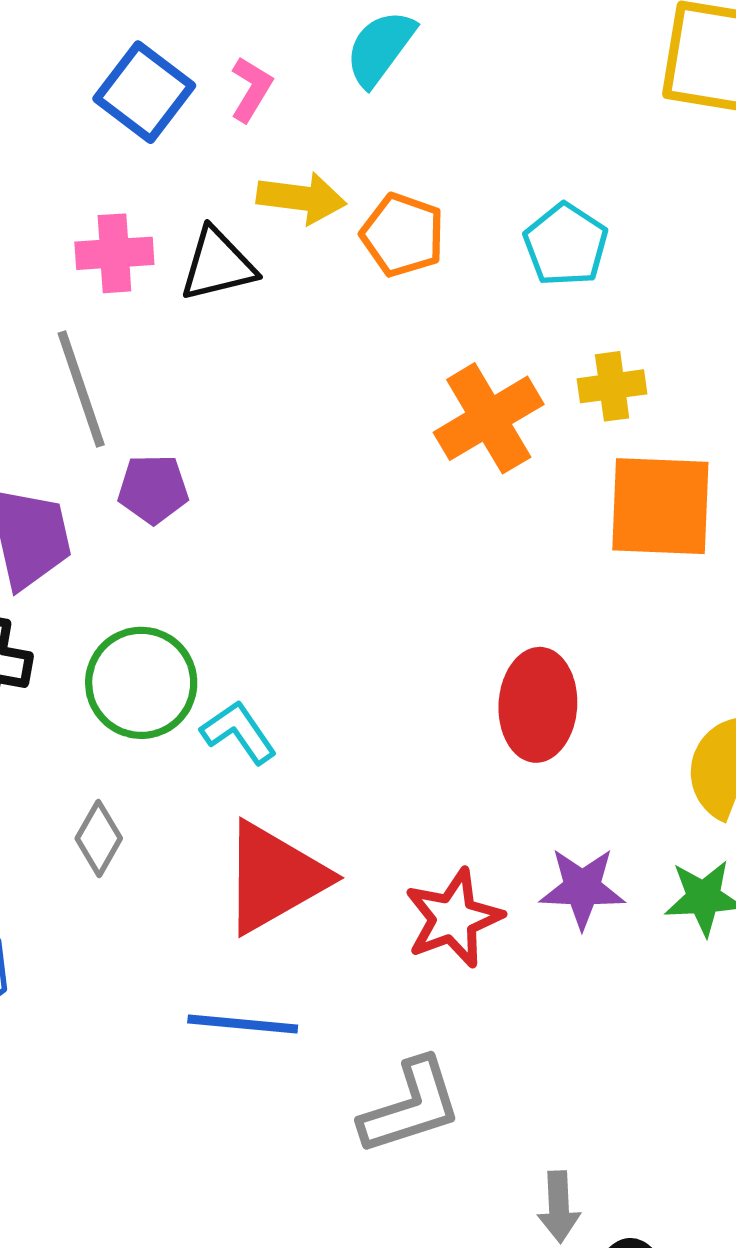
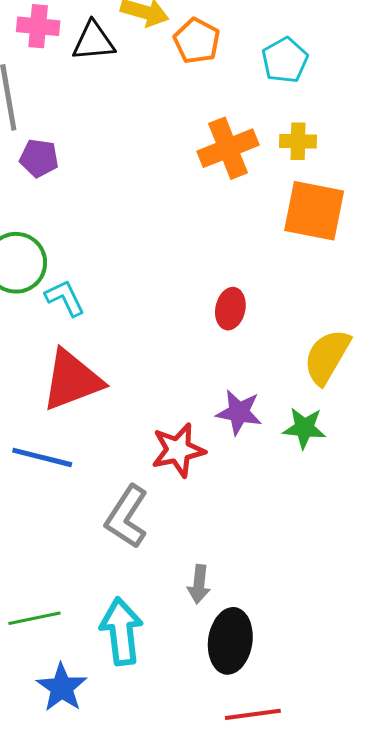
red ellipse: (538, 705) -> (230, 309), size x0.7
red star: (453, 918) -> (178, 450), moved
gray L-shape: (411, 1106) -> (127, 517), turned 132

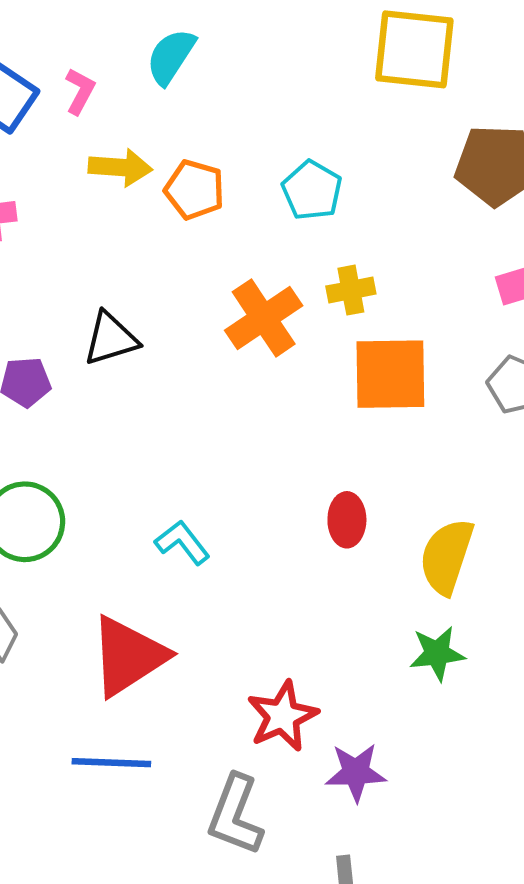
black triangle: (93, 41) -> (111, 339), moved
cyan L-shape: (65, 298) -> (182, 542), moved
red ellipse: (230, 309) -> (347, 520), moved
purple star: (239, 412) -> (356, 772), moved

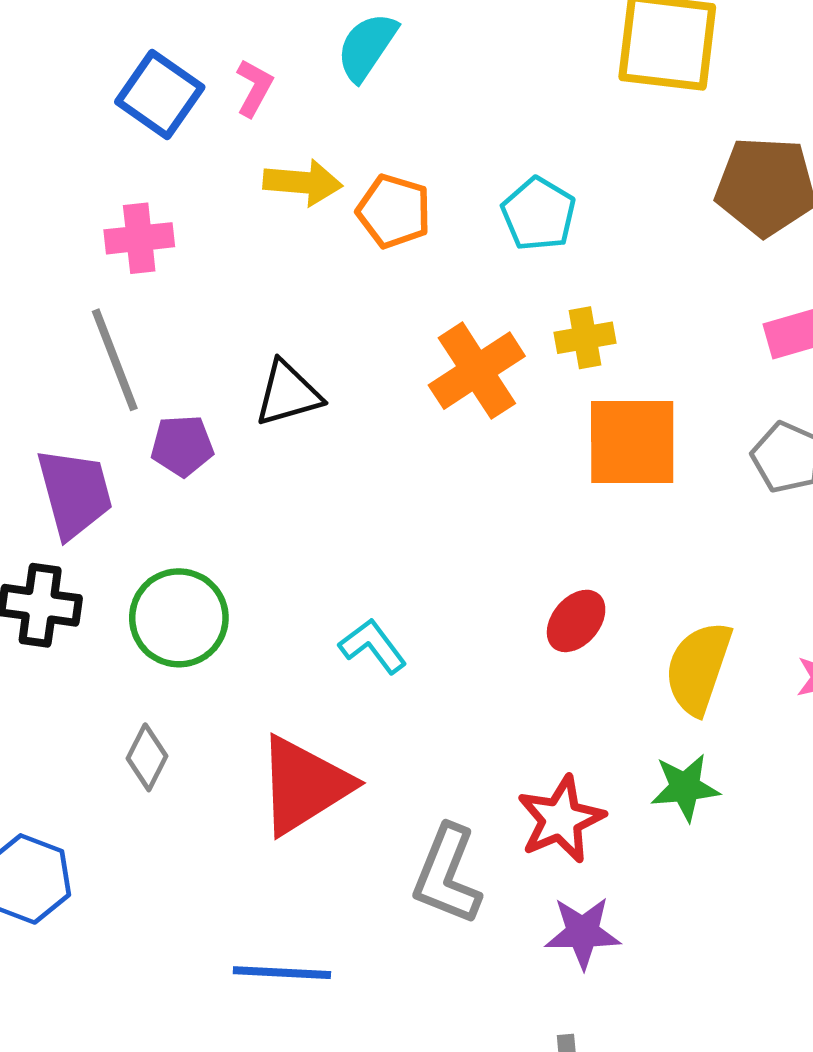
red ellipse: (347, 520) -> (576, 621), turned 39
red star: (282, 716) -> (561, 819), moved
blue line: (111, 763) -> (282, 973), moved
gray L-shape: (235, 815) -> (447, 875), moved

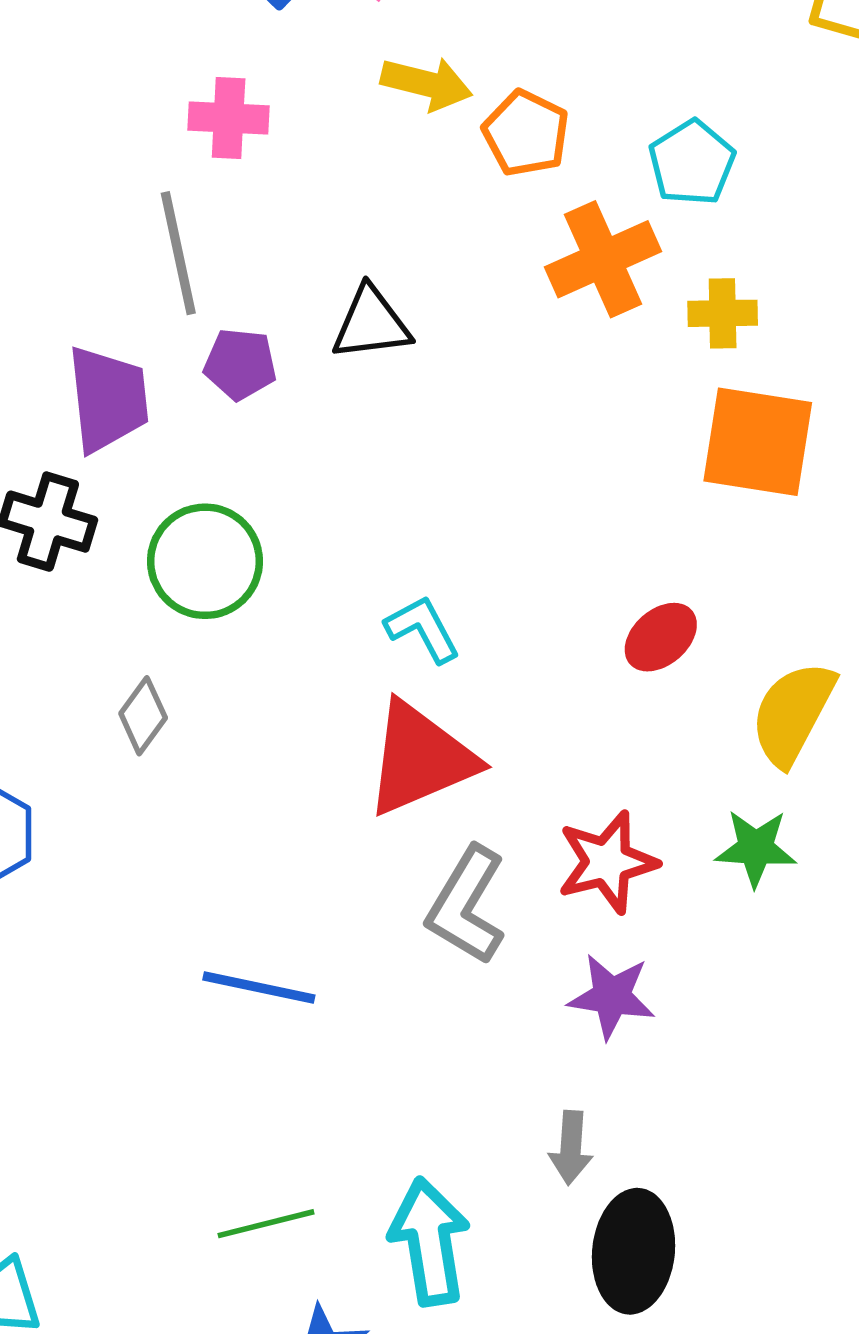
orange cross: (477, 371) -> (603, 259), moved
red triangle: (304, 785) -> (420, 759), moved

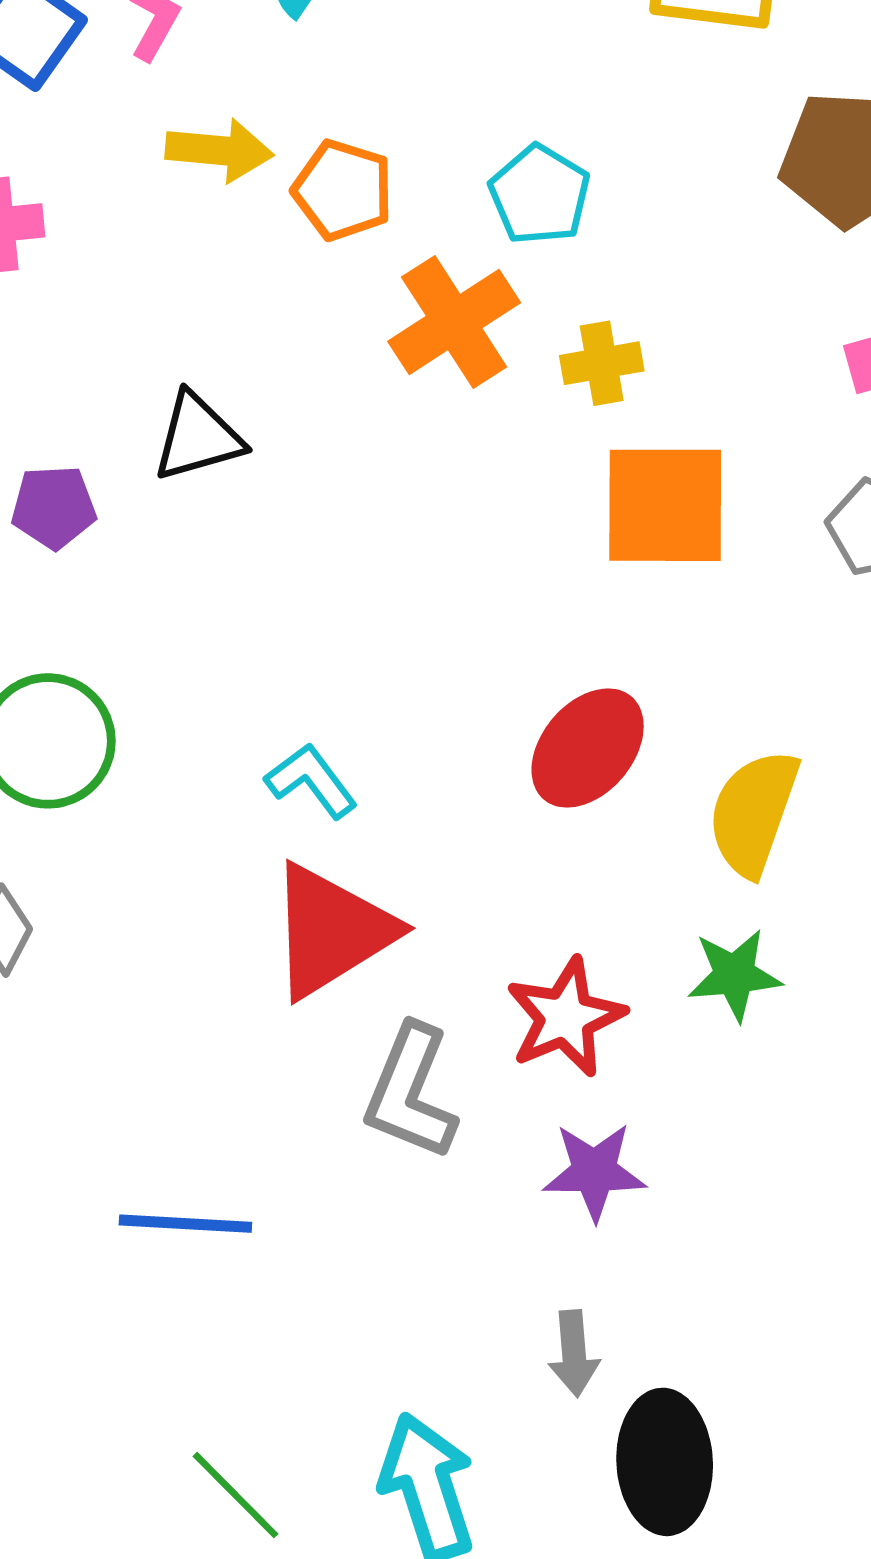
red ellipse: (661, 637) -> (588, 748), size x1.4
green line: (266, 1224) -> (235, 1495), turned 68

